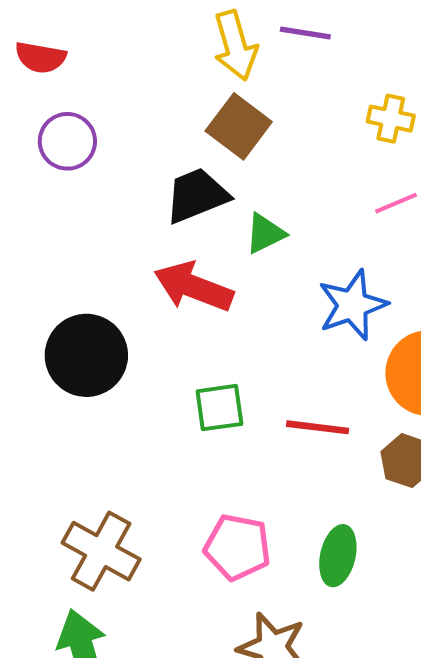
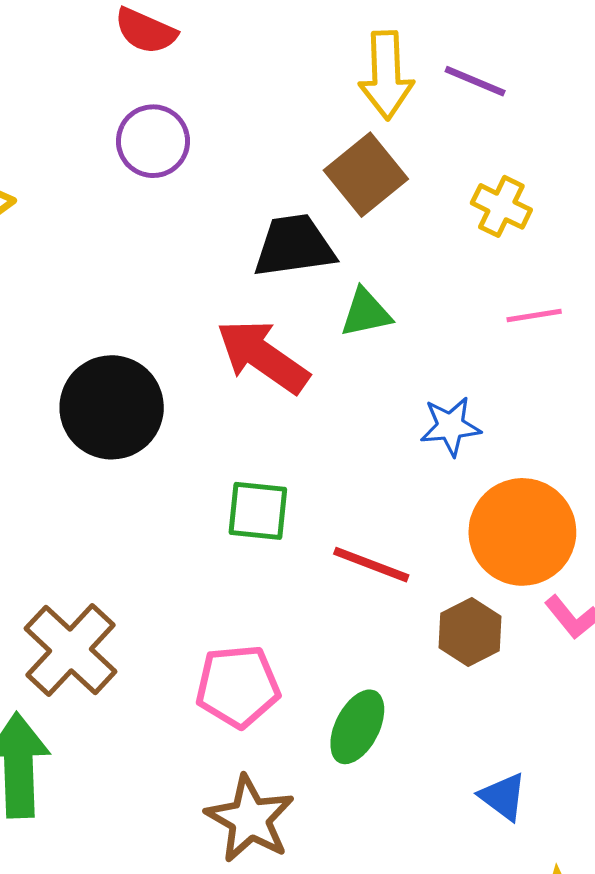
yellow cross: (391, 119) -> (501, 206), moved
blue star: (352, 305) -> (451, 426), size x0.7
pink pentagon: (237, 547) -> (238, 686), turned -30

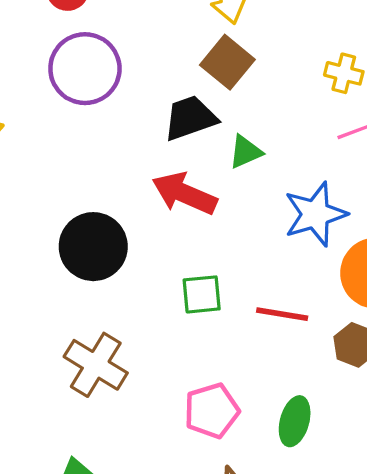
purple circle: (153, 141) -> (85, 69), size x1.5
yellow cross: (501, 206) -> (344, 73), moved
blue star: (451, 426) -> (315, 214), size x1.6
brown cross: (71, 650) -> (96, 365), moved

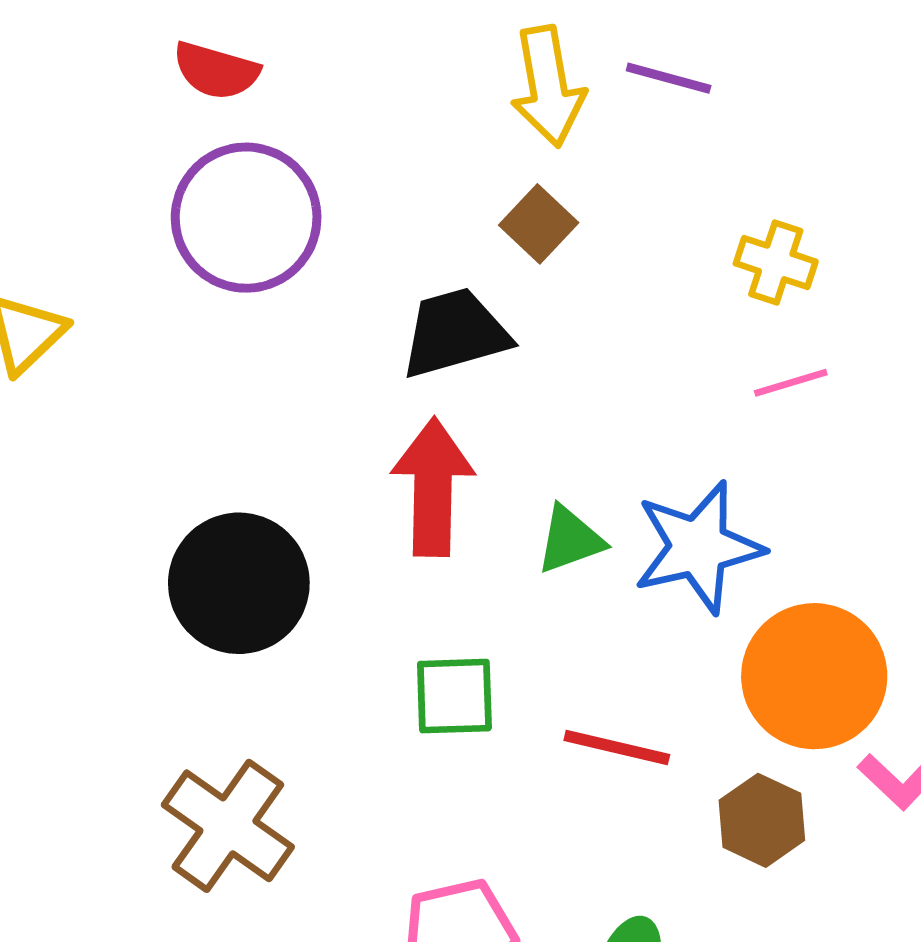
brown square: (227, 62) -> (539, 224), size x0.7
green triangle: (246, 152) -> (570, 540), moved
red arrow: (184, 194) -> (433, 487), turned 64

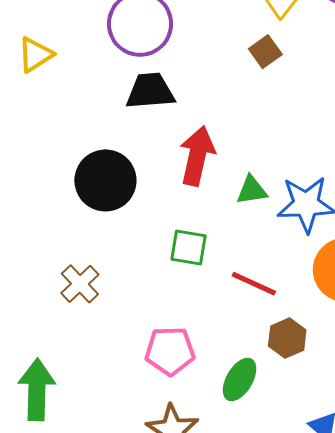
black trapezoid: (455, 333) -> (150, 91), moved
brown hexagon: (762, 820) -> (287, 338), moved
brown cross: (228, 826) -> (80, 284), size x0.7

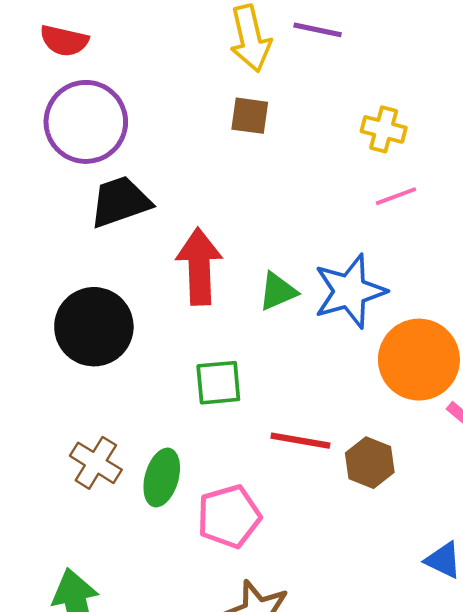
brown square: (265, 52) -> (250, 116), turned -32
red line: (254, 284) -> (300, 441), moved
green ellipse: (240, 379) -> (162, 478), moved

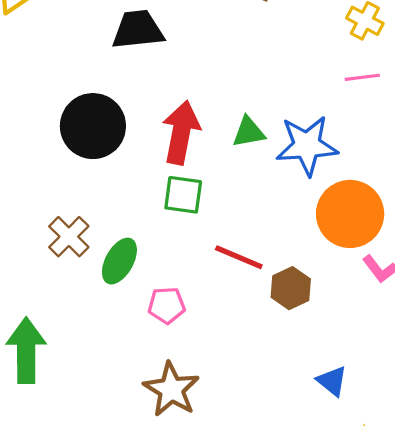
red arrow: (199, 266) -> (181, 132), moved
pink pentagon: (229, 516) -> (167, 305), size x0.7

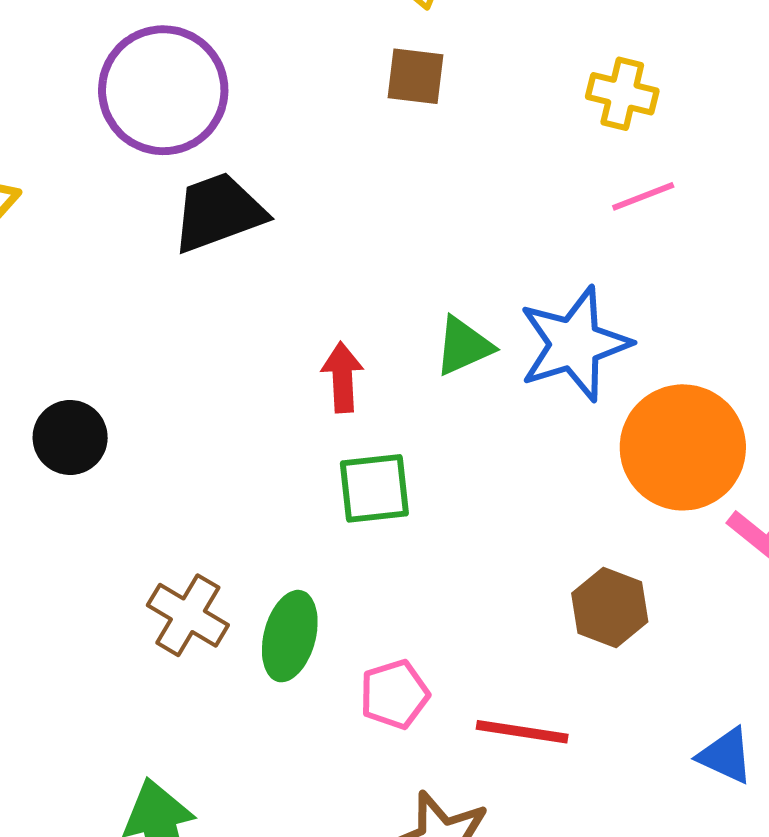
black circle: (93, 126) -> (70, 437), moved, size x0.6
red arrow: (181, 132) -> (342, 377), size x0.6
red line: (239, 257) -> (522, 732), moved

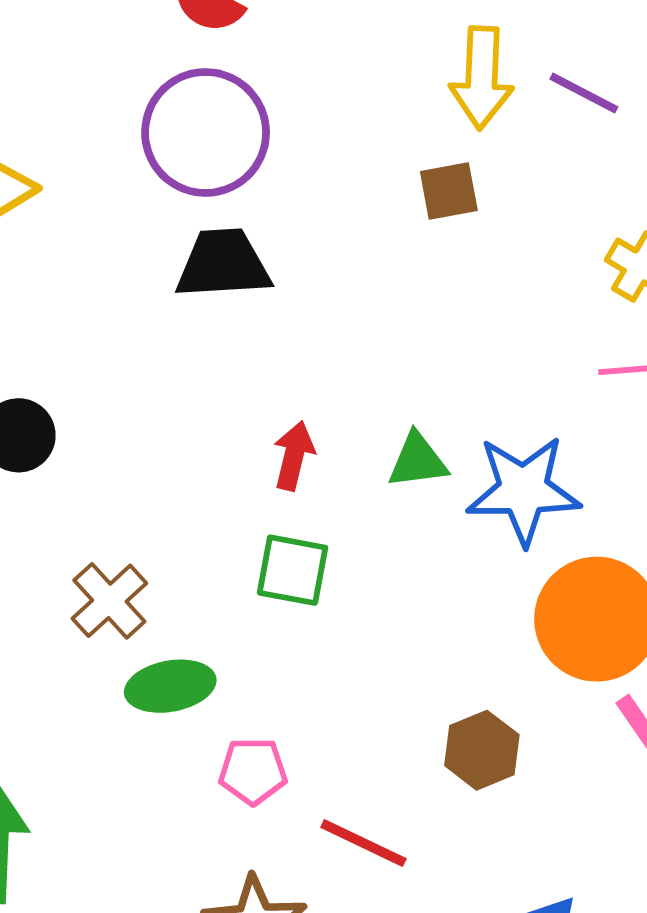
brown square: (416, 76) -> (449, 191), turned -34
brown cross: (188, 615) -> (109, 601), moved
green ellipse: (290, 636) -> (170, 686), turned 48

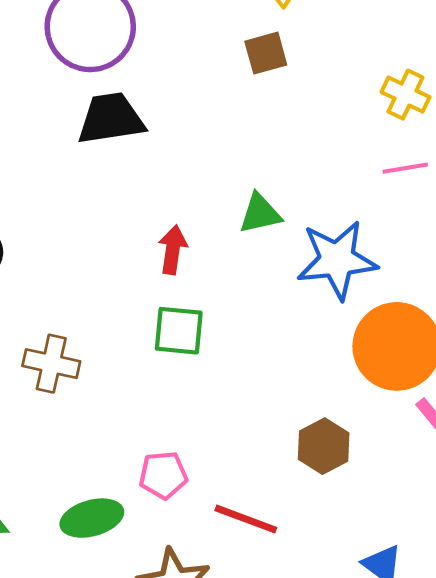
green triangle: (418, 461) -> (260, 214), moved
brown cross: (109, 601) -> (51, 364), turned -30
green ellipse: (170, 686) -> (92, 518), moved

